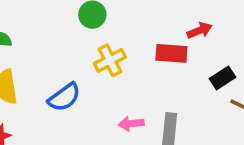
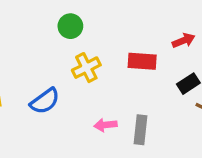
red arrow: (200, 30) -> (184, 40), moved

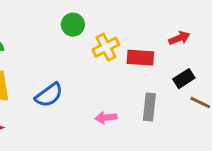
yellow cross: (86, 68) -> (106, 47), moved
gray rectangle: (141, 130) -> (149, 107), moved

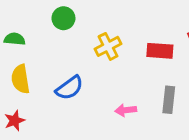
green circle: (73, 25) -> (63, 18), moved
yellow cross: (106, 47) -> (108, 46), moved

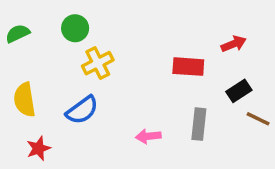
green semicircle: (15, 39) -> (18, 33), moved, turned -30
yellow cross: (108, 46) -> (98, 63), moved
red star: (15, 121) -> (39, 148), moved

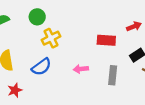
pink arrow: (148, 136) -> (81, 69), moved

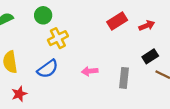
red rectangle: (106, 40) -> (117, 21), moved, turned -36

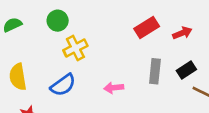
gray rectangle: (124, 78) -> (155, 71), moved

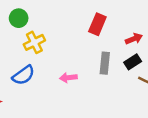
red rectangle: (147, 27) -> (97, 24), turned -35
red arrow: (182, 33) -> (134, 39), moved

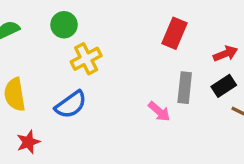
pink arrow: (68, 78) -> (159, 111), moved, turned -133

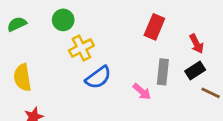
red arrow: (225, 54) -> (197, 44), turned 84
blue semicircle: (71, 105) -> (98, 77), moved

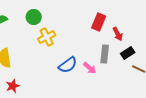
red arrow: (197, 44) -> (118, 34), moved
blue semicircle: (98, 77) -> (68, 65), moved

